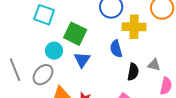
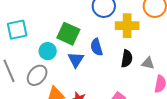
cyan square: (44, 15) -> (17, 30), moved, turned -30
blue semicircle: (116, 49) -> (97, 47), moved
black semicircle: (133, 72) -> (127, 59), moved

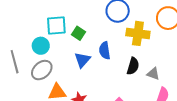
cyan square: (17, 30) -> (56, 25), moved
green square: (68, 34) -> (79, 33), size x0.6
cyan circle: (48, 51) -> (41, 46), moved

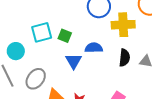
cyan circle: (41, 46) -> (16, 51), moved
blue semicircle: (105, 51) -> (94, 48), turned 108

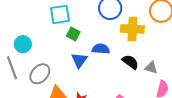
cyan square: (42, 32) -> (60, 14), moved
black semicircle: (124, 58) -> (130, 62), turned -66

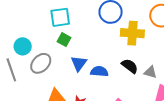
green square: (73, 34) -> (64, 40), moved
blue semicircle: (101, 49) -> (99, 71), moved
gray ellipse: (40, 74) -> (41, 63), moved

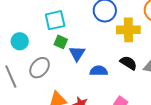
cyan circle: (23, 46) -> (20, 41), moved
blue triangle: (79, 63) -> (77, 53), moved

